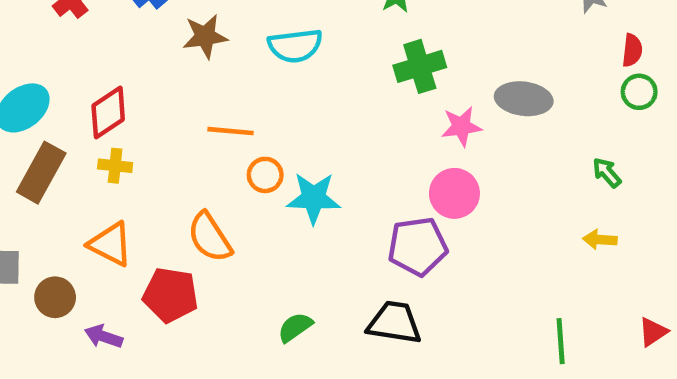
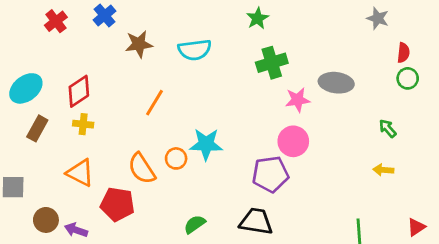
orange line: (231, 131) -> (155, 103), turned -64
brown rectangle: (41, 173) -> (37, 128), size x0.7
orange circle: (265, 175) -> (176, 158), moved
brown circle: (55, 297) -> (46, 220), moved

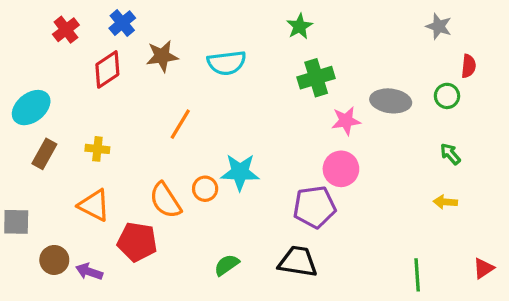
green circle: (408, 78) -> (447, 96), moved
red diamond: (79, 91) -> (107, 69), moved

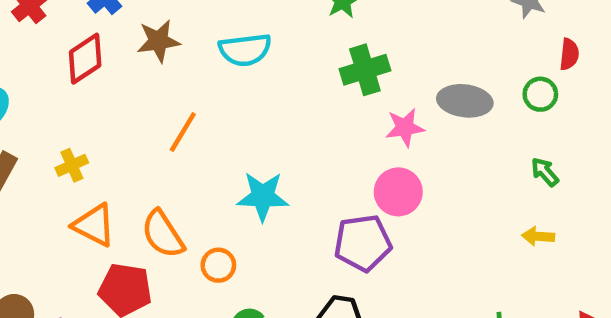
yellow cross: (97, 149) -> (72, 165), turned -30
orange circle: (205, 189) -> (218, 265), moved
orange triangle: (94, 205) -> (94, 225), moved

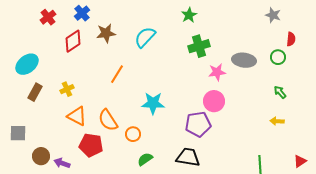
cyan semicircle: (245, 50) -> (145, 37), turned 140

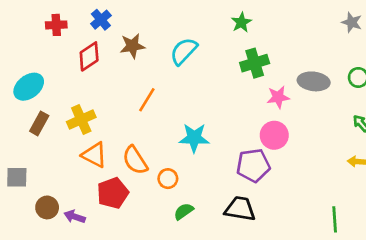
red cross: (48, 17) -> (56, 25), turned 35
yellow cross: (67, 89) -> (81, 119), size x1.5
red pentagon: (91, 145) -> (113, 193), turned -30

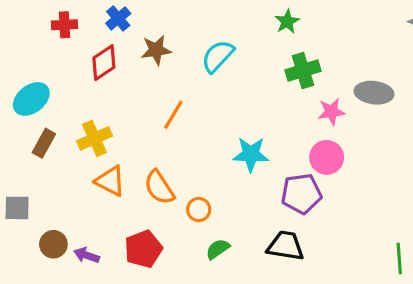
cyan star: (194, 138) -> (251, 154), moved
red pentagon: (113, 193) -> (143, 249), moved

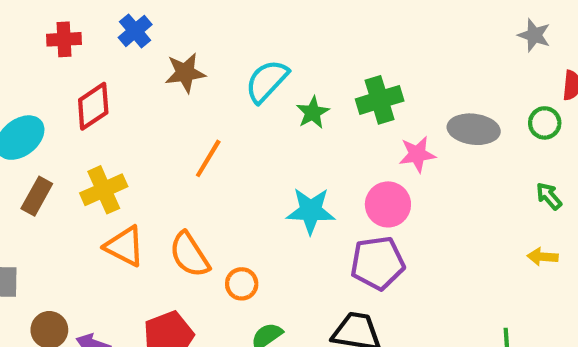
green star: (287, 22) -> (313, 112), moved
red diamond: (104, 63) -> (93, 106), moved
pink circle: (327, 157) -> (388, 204), moved

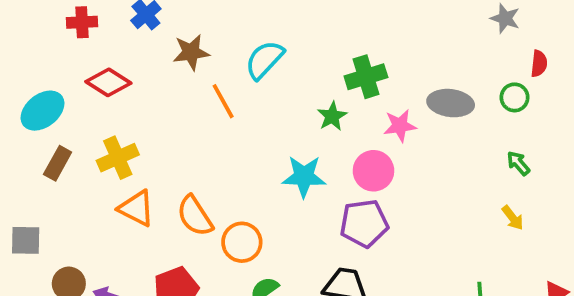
red diamond: (93, 106) -> (108, 82), turned 66
green star: (313, 112) -> (332, 116), moved
orange line: (208, 158) -> (223, 101), moved, turned -60
yellow arrow: (543, 257) -> (513, 218), turned -132
orange circle: (242, 284) -> (242, 242), size x1.4

